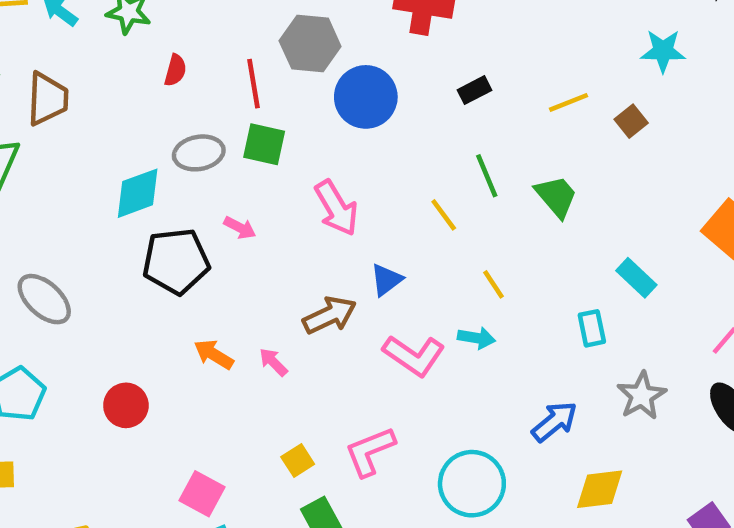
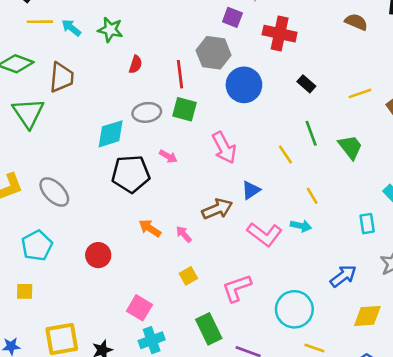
black rectangle: (474, 90) -> (306, 84), turned 66
yellow square: (298, 461) -> (188, 276), moved

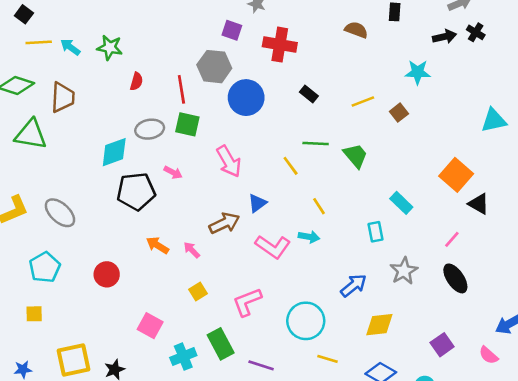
green triangle: (28, 113) -> (31, 134), turned -44
green line: (311, 133) -> (316, 143), turned -65
cyan cross: (152, 340) -> (183, 357), moved

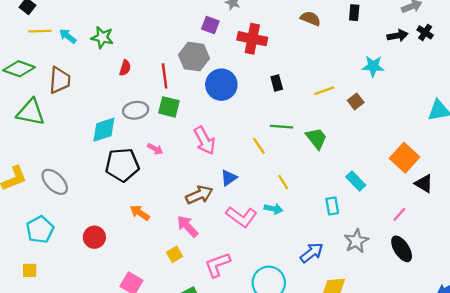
brown semicircle: (356, 30) -> (311, 19), moved
black rectangle: (309, 94) -> (277, 83), turned 35
pink arrow: (192, 250) -> (187, 226), moved, size x1.5

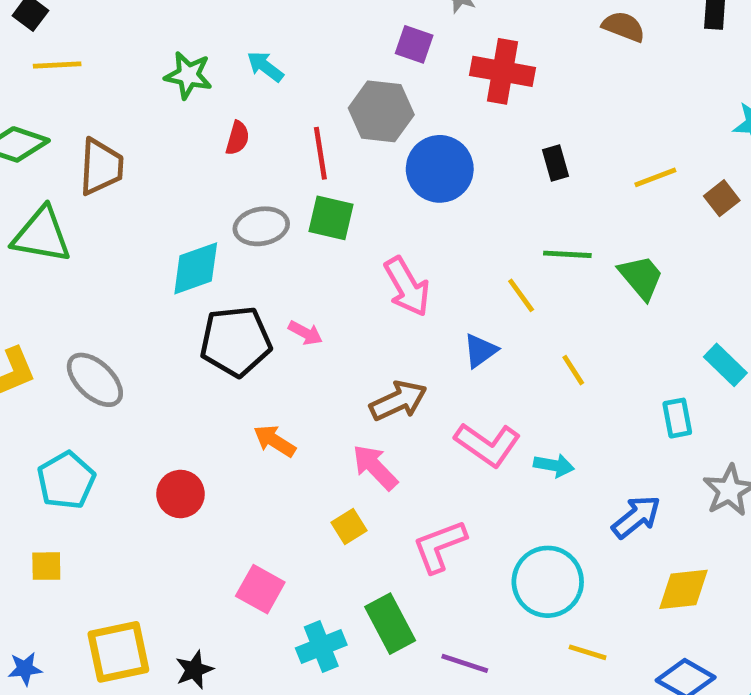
cyan arrow: (68, 36) -> (265, 66), moved
pink arrow: (155, 149) -> (305, 333), moved
blue triangle: (229, 178) -> (480, 351), moved
cyan arrow: (273, 209) -> (554, 465), moved

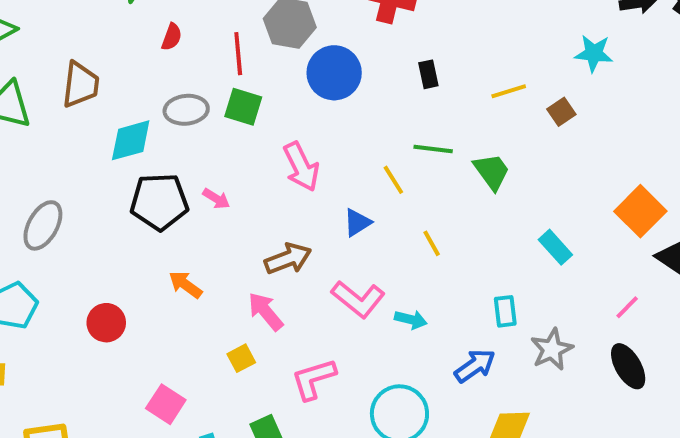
brown trapezoid: (101, 167) -> (81, 85), moved
gray ellipse: (95, 380) -> (43, 225), turned 72
cyan rectangle: (677, 418) -> (505, 311), moved

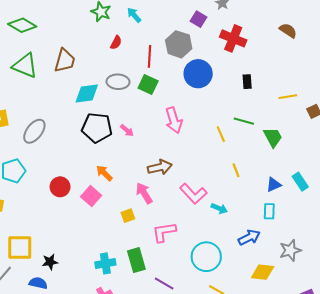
blue triangle: (357, 222) -> (274, 185), moved
gray star: (552, 349) -> (290, 250), moved
pink square: (166, 404) -> (91, 196), moved

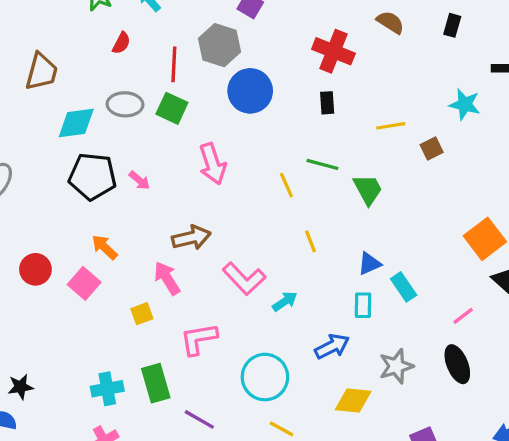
red cross: (233, 38) -> (333, 51), moved
cyan rectangle: (300, 182) -> (404, 287), moved
cyan arrow: (219, 208) -> (285, 301), turned -56

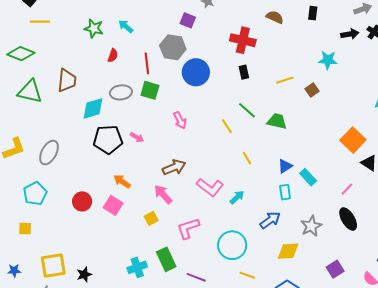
pink arrow: (213, 164) -> (180, 120), size x0.7
green line: (322, 164) -> (247, 110), turned 36
green trapezoid: (368, 190) -> (277, 121), turned -40

